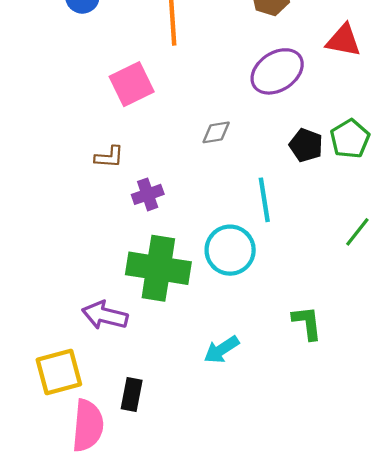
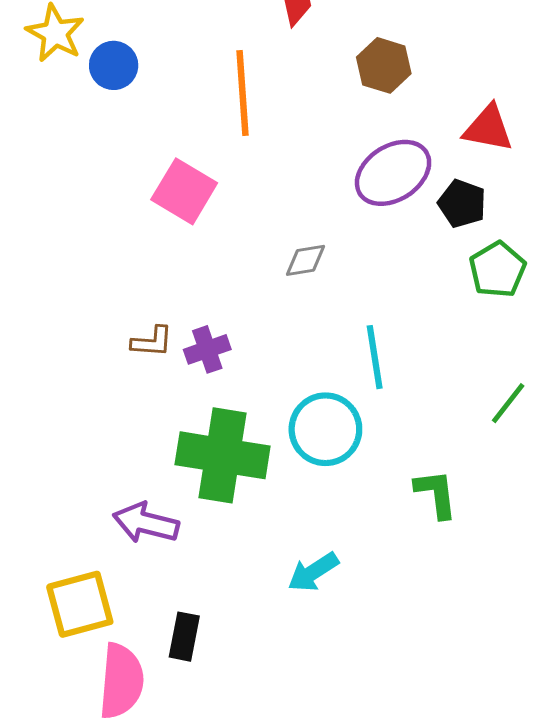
pink square: (132, 84) -> (184, 191), turned -33
black pentagon: (306, 145) -> (462, 204), moved
brown L-shape: (109, 157) -> (152, 342), moved
green L-shape: (307, 323) -> (436, 494), moved

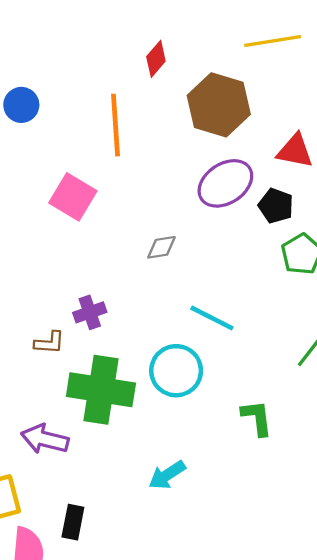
brown hexagon: (384, 65) -> (219, 105), size x1.6
brown L-shape: (152, 342) -> (49, 343), moved
cyan line: (375, 357) -> (212, 318), turned -54

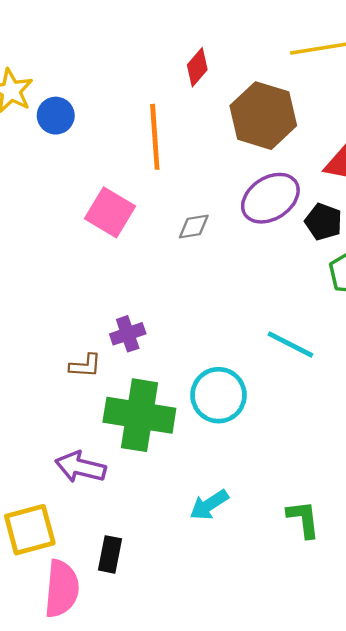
gray diamond: (162, 247) -> (194, 226), moved
cyan line: (212, 318) -> (290, 344), moved
green L-shape: (257, 418) -> (303, 519), moved

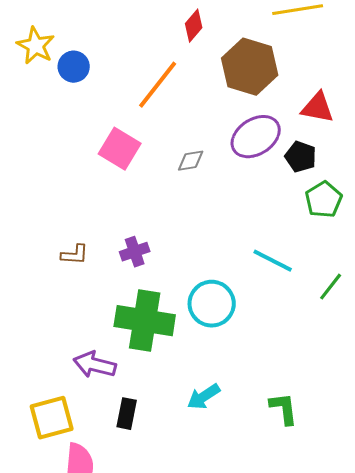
orange line: (155, 137) -> (158, 85), turned 42
brown L-shape: (85, 366) -> (75, 255), moved
black rectangle: (110, 554) -> (127, 414), moved

